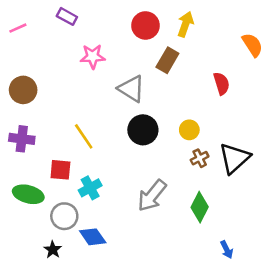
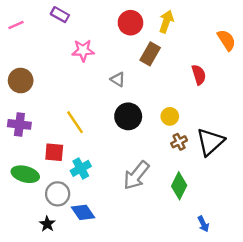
gray triangle: (131, 89) -> (118, 79), size x0.6

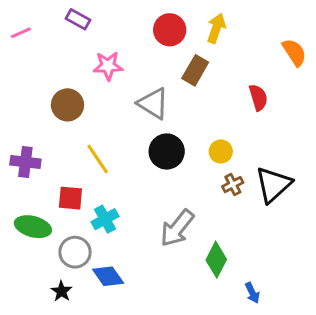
gray triangle: (118, 79) -> (153, 103), size x1.6
brown circle: (21, 81) -> (67, 105), moved
green diamond: (179, 186) -> (216, 260), moved
blue arrow: (203, 224) -> (252, 293), moved

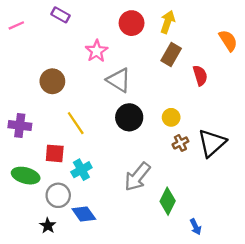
pink star: (108, 66) -> (97, 51), moved, turned -30
brown rectangle: (195, 70) -> (171, 54), moved

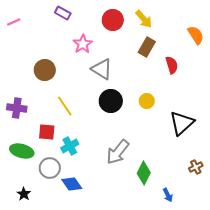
purple rectangle: (61, 15) -> (63, 13), moved
yellow arrow: (168, 22) -> (144, 19), turned 120
brown cross: (180, 143) -> (196, 167), moved
black star: (48, 226) -> (24, 194), moved

